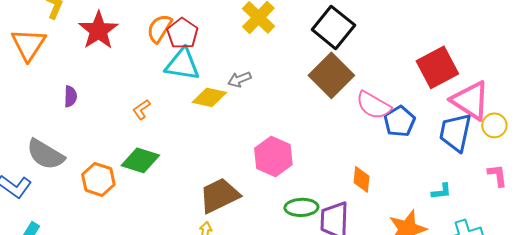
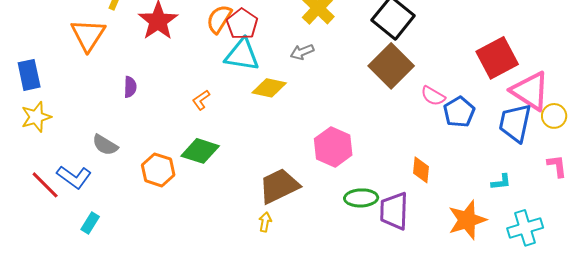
gray arrow: (239, 79) -> (302, 52), moved
pink semicircle: (373, 105) -> (433, 96), size x0.7
gray semicircle: (45, 154) -> (105, 145), size x0.7

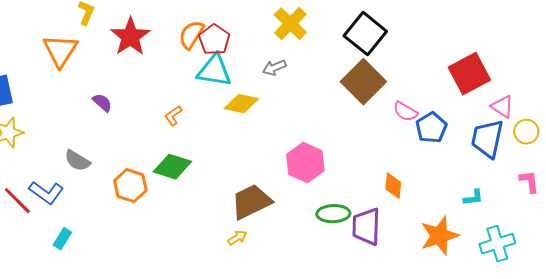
purple semicircle: (130, 87) -> (102, 103), turned -50
pink triangle: (530, 91) -> (502, 107), size x0.6
yellow arrow: (265, 222) -> (237, 238), turned 48

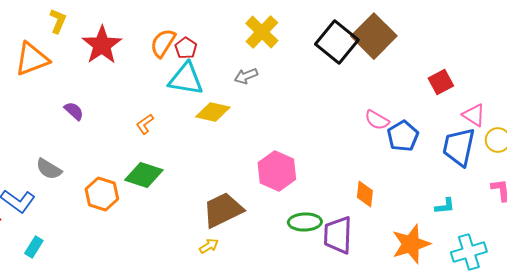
red pentagon: (214, 40) -> (186, 48), size x0.7
orange triangle: (60, 51) -> (32, 59), turned 36
red square: (469, 74) -> (441, 82), size x0.6
brown square: (363, 82) -> (374, 36), moved

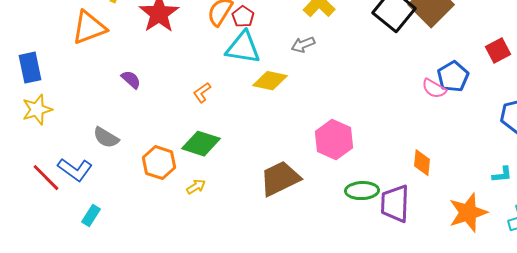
blue pentagon: (403, 136) -> (453, 77), moved
yellow arrow: (209, 246) -> (196, 187), moved

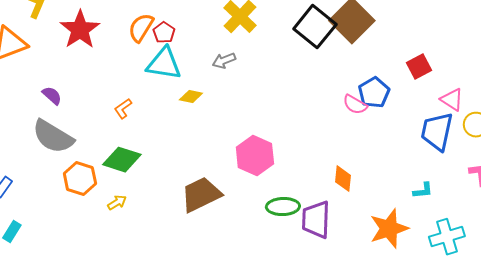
yellow diamond: (270, 81) -> (191, 97), size x0.7
gray semicircle: (106, 138) -> (53, 137), moved, size x1.6

